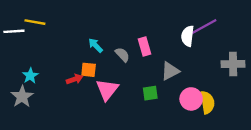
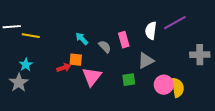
yellow line: (35, 22) -> (31, 36), moved
white semicircle: (188, 36) -> (151, 31), moved

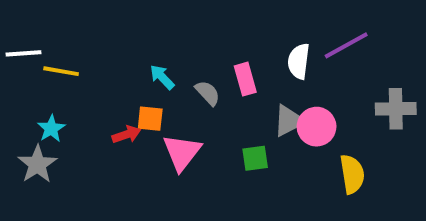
pink circle: (164, 85) -> (317, 127), moved

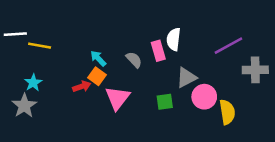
purple line: (346, 45) -> (228, 46), moved
white semicircle: (299, 61) -> (174, 39), moved
cyan arrow: (162, 77) -> (98, 58), moved
orange square: (150, 119) -> (97, 76), turned 30
pink circle: (317, 127) -> (204, 97), moved

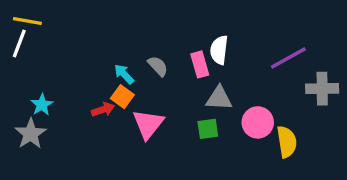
white line: (15, 34) -> (19, 43), turned -65
yellow line: (40, 46) -> (27, 21), moved
gray semicircle: (134, 60) -> (158, 66), moved
gray triangle: (186, 78) -> (219, 98), moved, turned 30

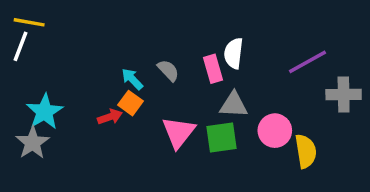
cyan star: (42, 105) -> (45, 112), size x1.5
pink triangle: (148, 124) -> (179, 132), moved
green square: (208, 129) -> (222, 137), size x1.4

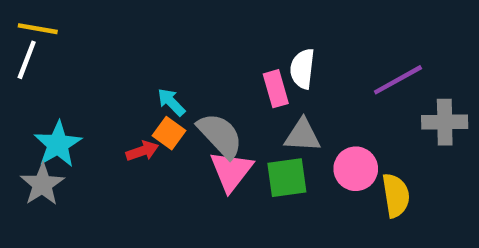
gray semicircle: (168, 70) -> (220, 135), moved, size x1.6

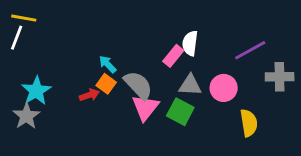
pink rectangle: (276, 89) -> (173, 56), turned 55
pink circle: (356, 169) -> (224, 88), moved
green square: (287, 178) -> (180, 112), turned 36

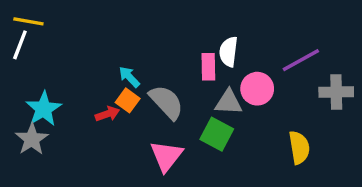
pink rectangle: (173, 56) -> (208, 67), turned -40
pink circle: (224, 88) -> (257, 89), moved
pink triangle: (145, 108) -> (166, 156), moved

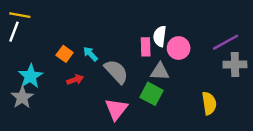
purple line: (301, 60) -> (226, 42), moved
pink circle: (257, 89) -> (179, 48), moved
orange square: (128, 100) -> (65, 54), moved

